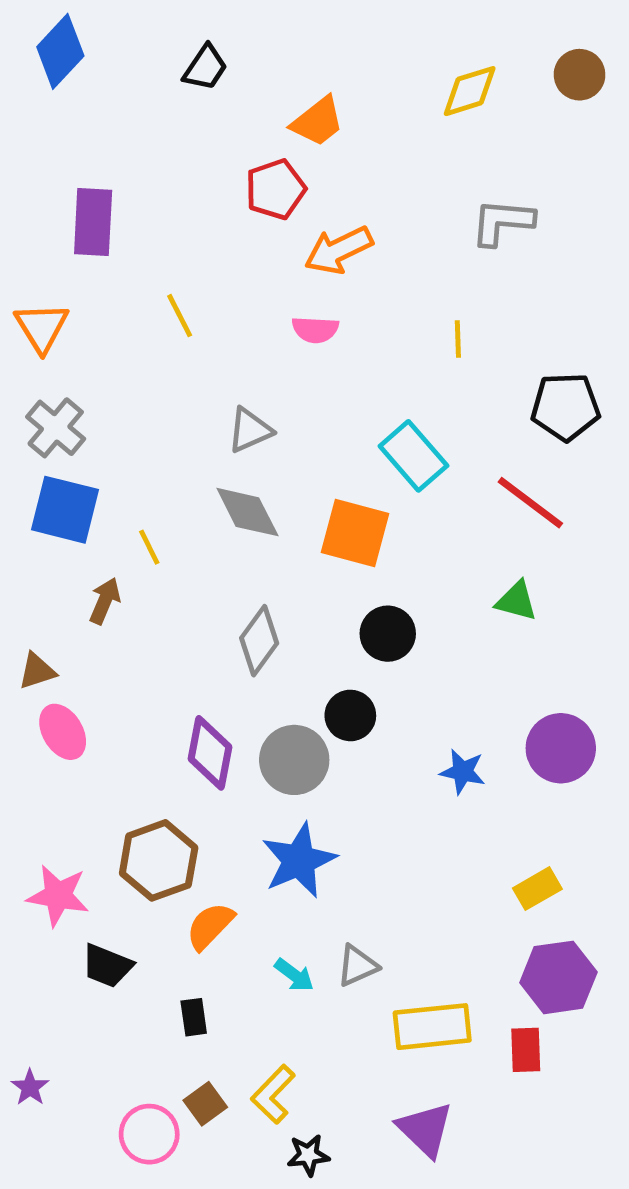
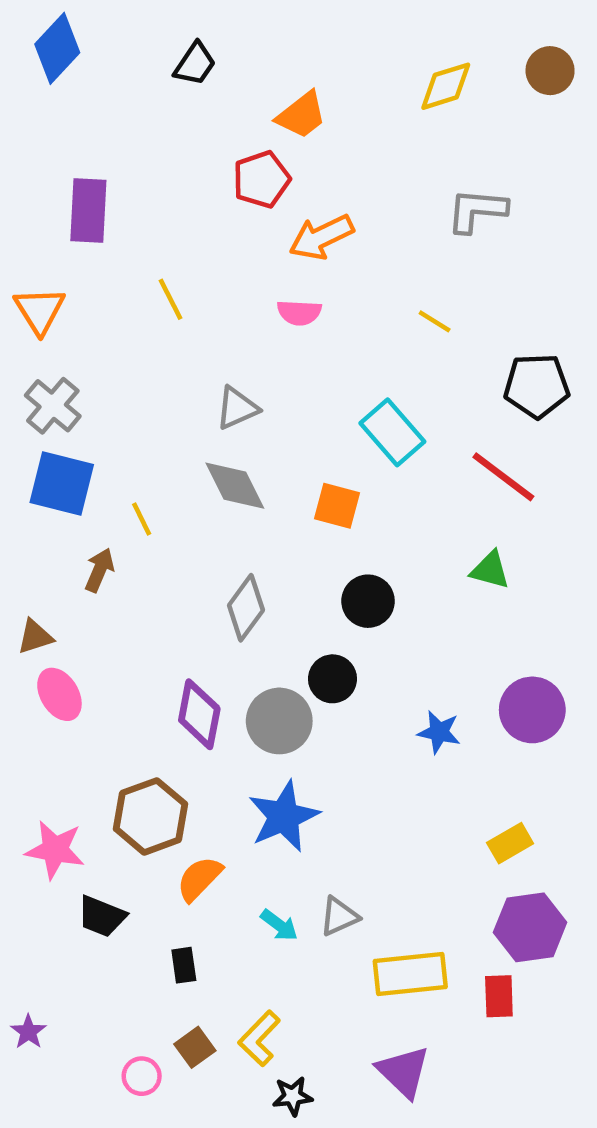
yellow line: (458, 339) -> (435, 321), turned -56
orange square: (355, 533) -> (337, 506), size x0.7
pink circle: (149, 1134) -> (142, 1076), size x0.7

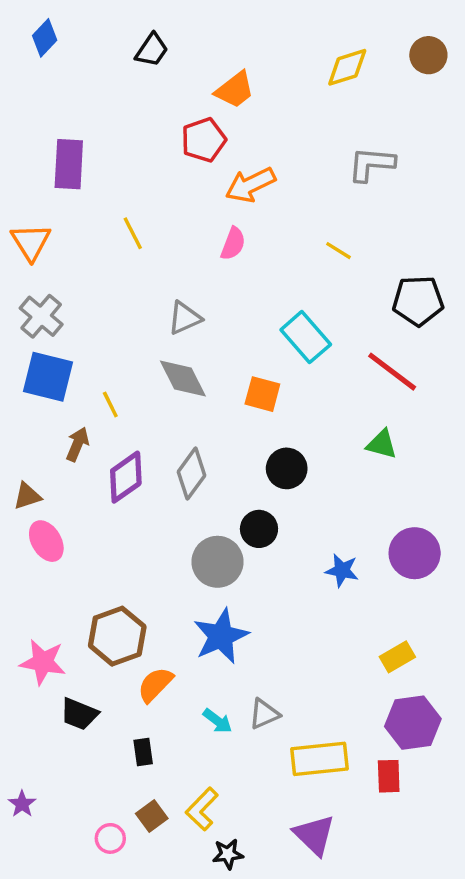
blue diamond: (57, 48) -> (45, 38), size x0.7
pink semicircle: (299, 313) -> (233, 244), turned -72
purple diamond: (199, 714) -> (126, 477), moved, turned 44

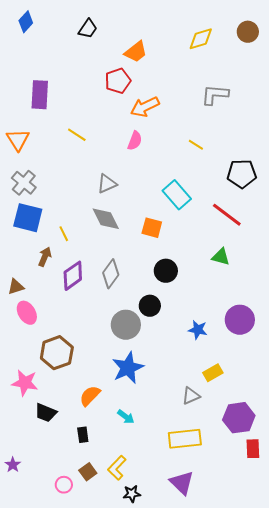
yellow line: (133, 233) -> (77, 135), turned -30
brown hexagon: (117, 636) -> (57, 353), moved
yellow rectangle: (397, 657) -> (213, 373), moved
gray triangle: (264, 714) -> (191, 396), moved
red rectangle: (389, 776) -> (253, 449), moved

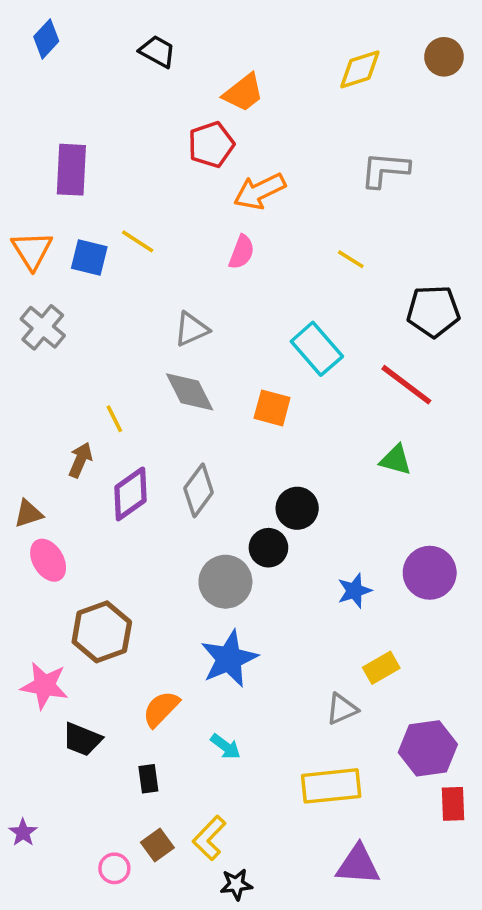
black trapezoid: (88, 29) -> (157, 51), turned -95
blue square: (28, 218) -> (89, 257), moved, size x0.7
black circle: (166, 271) -> (297, 508), moved
blue star: (198, 330) -> (354, 591), turned -30
purple triangle: (182, 483) -> (358, 865), moved, turned -40

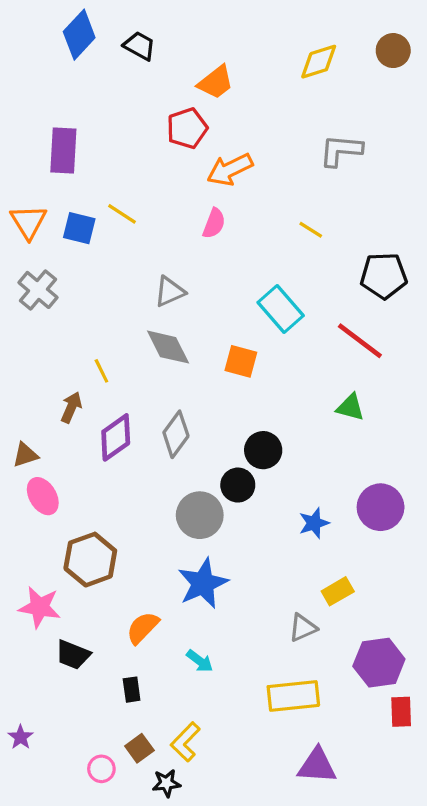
blue diamond: (46, 39) -> (79, 35), moved, size x1.4
black star: (236, 884) -> (166, 783), moved

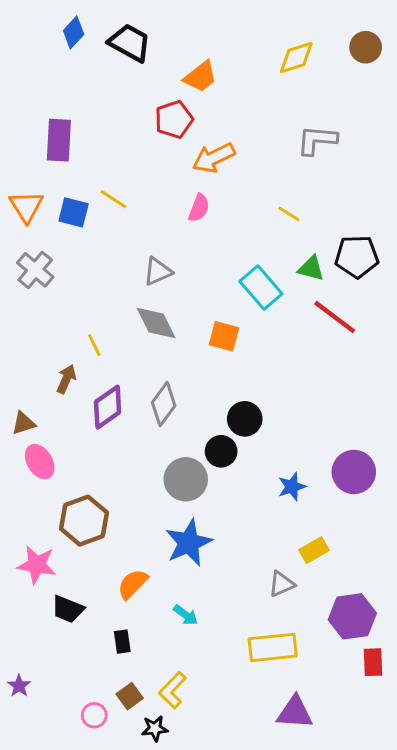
blue diamond: (79, 35) -> (74, 32), size x0.7
black trapezoid: (139, 46) -> (130, 43), size x1.4
green triangle: (350, 407) -> (311, 268), moved

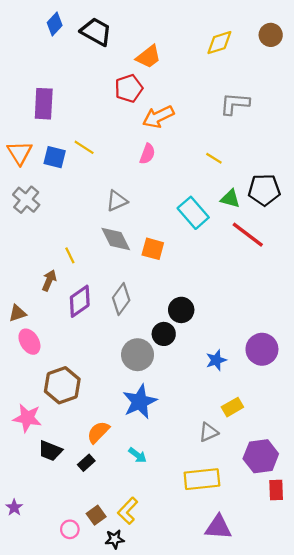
orange square: (224, 336) -> (153, 249), moved
black rectangle: (122, 642) -> (86, 463), moved, turned 56

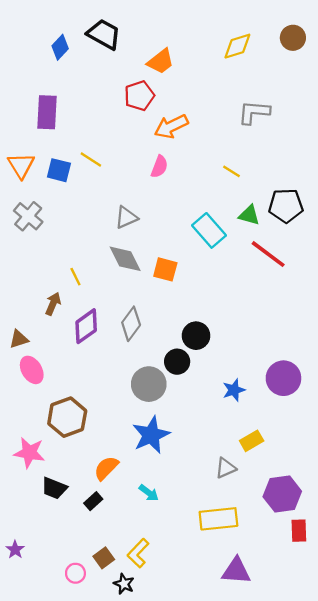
blue diamond: (55, 24) -> (60, 47), moved
black star: (115, 539) -> (124, 584), turned 30

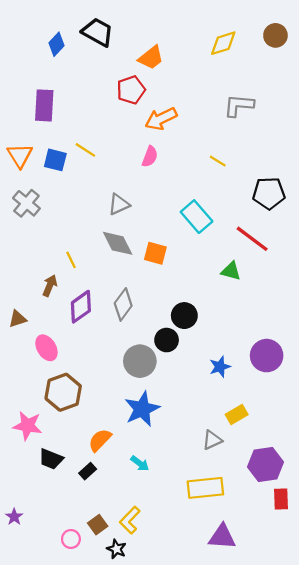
green triangle: (249, 215) -> (231, 271), moved
pink ellipse: (32, 370) -> (46, 348), moved

